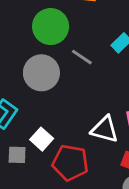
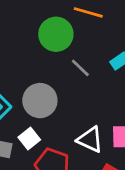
gray circle: (41, 73) -> (40, 101), moved

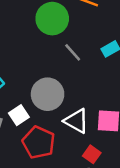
gray circle: (40, 101) -> (48, 94), moved

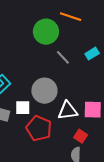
white square: (19, 115) -> (23, 108), turned 35
white triangle: (76, 121) -> (68, 111), turned -35

